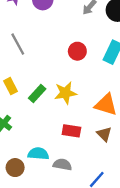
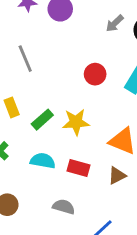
brown triangle: (104, 134) -> (117, 176), turned 42
cyan semicircle: (38, 154) -> (43, 161), moved

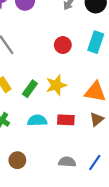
gray semicircle: (64, 207) -> (67, 162), moved

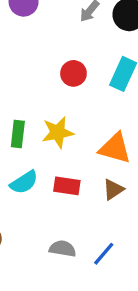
green rectangle: (30, 89) -> (18, 134), turned -35
cyan semicircle: (37, 120) -> (24, 182), turned 144

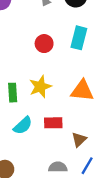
brown triangle: (113, 190) -> (79, 140), moved

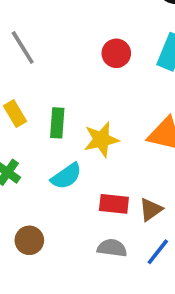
yellow star: (40, 87) -> (101, 140), moved
red rectangle: (53, 123) -> (114, 204), moved

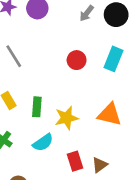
red rectangle: (114, 204) -> (75, 161), turned 66

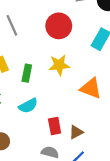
red circle: (77, 60) -> (59, 26), moved, size x1.5
yellow star: (66, 118) -> (59, 65), moved

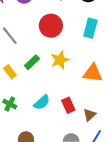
green rectangle: (27, 73) -> (32, 62), moved, turned 49
red rectangle: (55, 126) -> (68, 105), moved

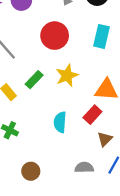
cyan semicircle: (42, 102) -> (60, 122), moved, turned 138
red rectangle: (68, 105) -> (92, 115), moved, turned 70

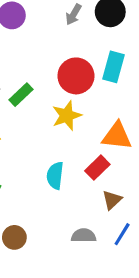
red circle: (55, 36) -> (76, 76), moved
green rectangle: (34, 80) -> (21, 95), moved

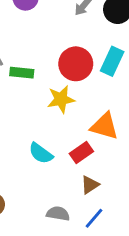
green rectangle: (21, 95) -> (22, 73), turned 40
cyan semicircle: (55, 176) -> (41, 153), turned -70

